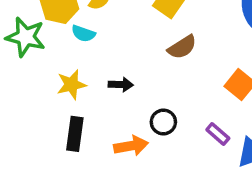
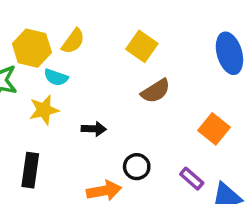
yellow star: (71, 85) -> (44, 110), moved
black rectangle: (75, 134) -> (30, 170), moved

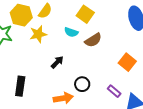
cyan semicircle: (56, 77) -> (71, 32), moved
yellow star: (44, 110) -> (38, 34), moved
black arrow: (94, 129) -> (57, 62), turned -48

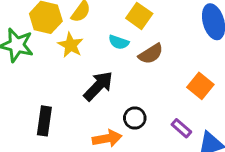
yellow star: (38, 34) -> (71, 45), turned -30
black arrow: (57, 62) -> (98, 86), size x1.6

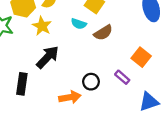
black arrow: (98, 86) -> (48, 57), moved
purple rectangle: (181, 128) -> (122, 77), moved

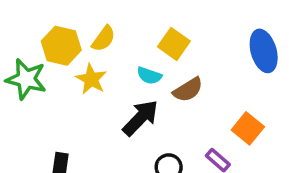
black arrow: (48, 57) -> (140, 118), moved

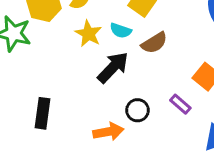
yellow star: (91, 79) -> (88, 34), moved

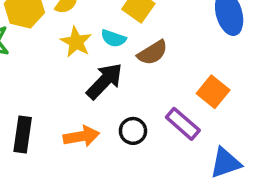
purple rectangle: (180, 104) -> (183, 124), size x1.4
orange arrow: (108, 132) -> (81, 136), moved

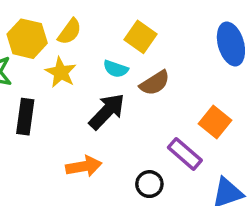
yellow star: (76, 42) -> (61, 72), moved
black circle: (133, 131) -> (149, 184), moved
black rectangle: (23, 134) -> (25, 117), moved

